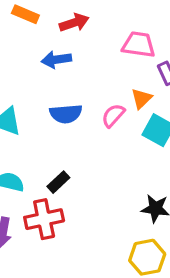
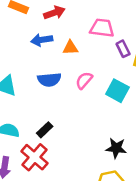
orange triangle: (142, 99) -> (70, 48), moved, turned 42
red cross: (44, 219) -> (35, 157), turned -36

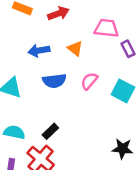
blue arrow: (42, 40) -> (39, 51), moved
orange triangle: (70, 48) -> (75, 48), turned 42

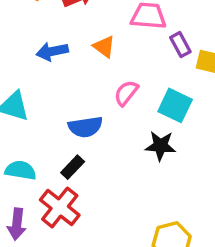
blue semicircle: (54, 81) -> (85, 127), moved
black star: (122, 149) -> (161, 146), moved

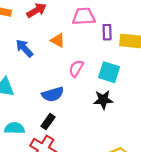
purple rectangle: (180, 45) -> (107, 32), turned 35
blue arrow: (52, 51) -> (24, 48), turned 66

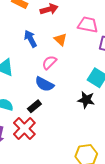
pink semicircle: (76, 68) -> (49, 62), moved
blue semicircle: (53, 94) -> (44, 84), turned 30

